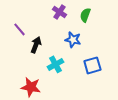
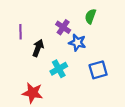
purple cross: (60, 12) -> (63, 27), moved
purple line: (19, 29) -> (20, 32), turned 40

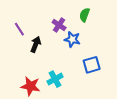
purple line: (20, 32) -> (19, 29), turned -32
cyan cross: (59, 69) -> (55, 79), moved

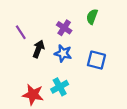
blue star: (72, 39) -> (63, 53), moved
blue square: (92, 65) -> (96, 60), moved, turned 30

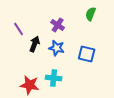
green semicircle: (92, 17) -> (91, 14), moved
cyan cross: (60, 87) -> (54, 78), turned 35

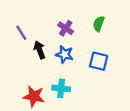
green semicircle: (91, 14) -> (99, 24), moved
black arrow: (35, 44) -> (40, 50), turned -42

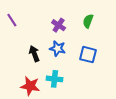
purple line: (21, 33) -> (12, 20), moved
black arrow: (40, 50) -> (34, 54), moved

